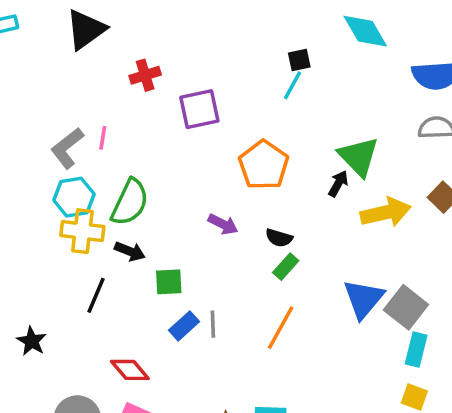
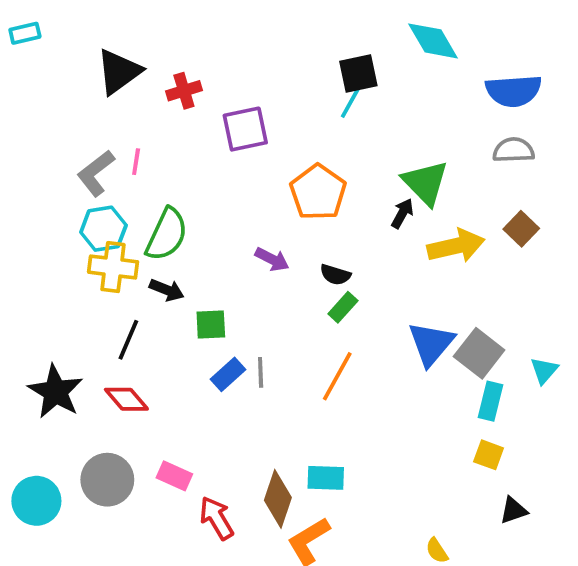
black triangle: (86, 29) -> (119, 72), moved
black square: (299, 60) -> (358, 73), size x1.5
black star: (32, 341) -> (56, 392), size x1.6
red diamond: (130, 370) -> (126, 399), moved

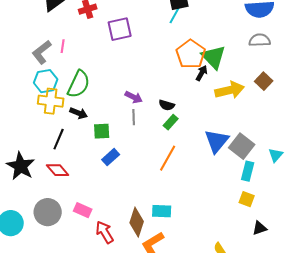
orange pentagon: (318, 192) -> (191, 54), moved
gray line: (261, 372) -> (134, 117), moved

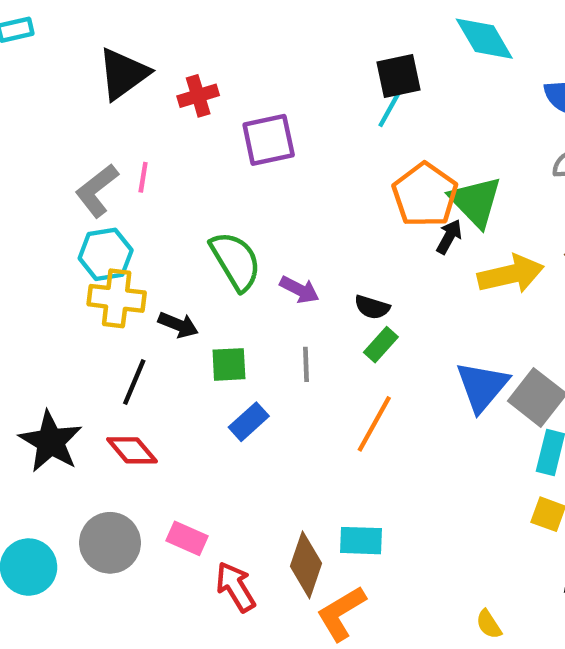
green semicircle: (79, 84) -> (236, 261), moved, turned -56
gray line: (134, 117) -> (306, 364), moved

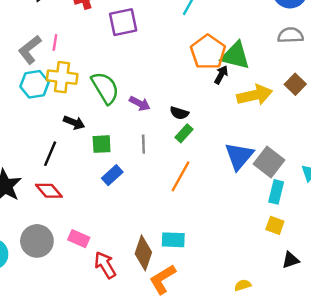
green triangle: (476, 202) -> (235, 56), turned -32
yellow cross: (117, 298) -> (62, 77), moved
yellow semicircle: (489, 624) -> (243, 285), turned 105

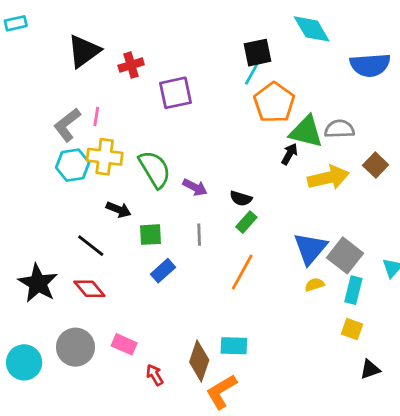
gray semicircle: (291, 35) -> (339, 129), moved
orange pentagon: (208, 52) -> (274, 103), moved
black line: (50, 154) -> (91, 246), turned -75
red arrow: (105, 265) -> (155, 375), size x0.7
yellow semicircle: (243, 285) -> (314, 285), moved

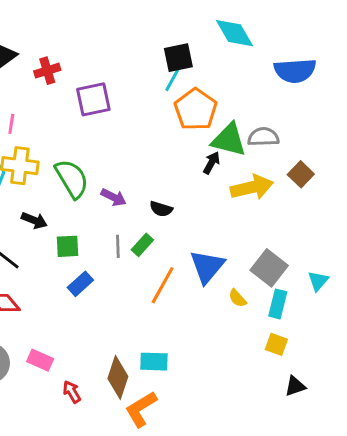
green rectangle: (246, 222) -> (142, 245), moved
blue triangle: (310, 248) -> (207, 266), moved
yellow semicircle: (314, 285) -> (237, 298), turned -114

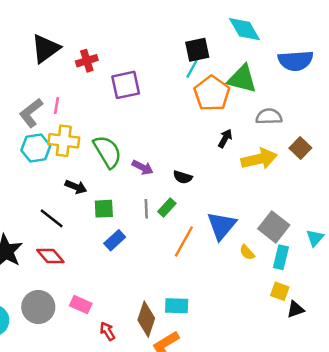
green triangle: (229, 140) -> (242, 79), moved
black triangle: (295, 386) -> (296, 309), moved

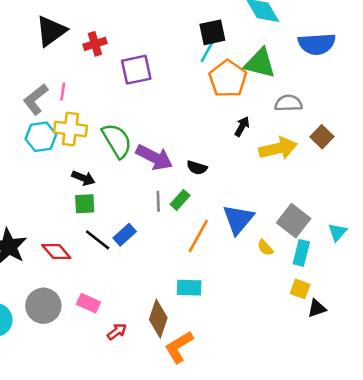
purple arrow: (143, 167) -> (154, 157), size x1.6
green square: (104, 209) -> (85, 204), moved
black line: (52, 218) -> (98, 240), moved
cyan rectangle: (177, 306) -> (189, 288), moved
red arrow: (107, 331) -> (117, 332), turned 84

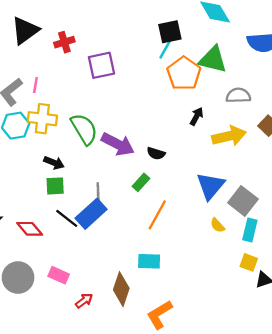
gray line: (158, 201) -> (98, 192), moved
blue triangle: (238, 219) -> (210, 186), moved
blue rectangle: (125, 235) -> (91, 214), size x1.5
orange L-shape: (179, 347) -> (159, 315), moved

